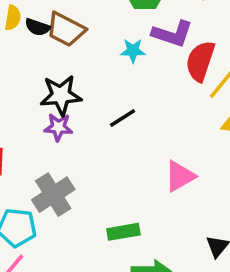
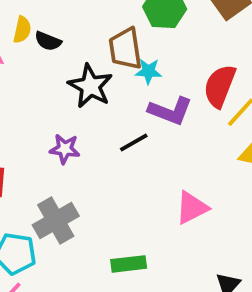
brown trapezoid: (66, 30) -> (125, 49), moved, turned 51
purple L-shape: (172, 34) -> (170, 111), moved
black star: (61, 95) -> (90, 86), moved, turned 30

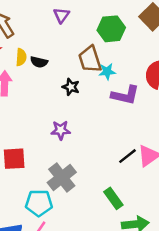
black star: (90, 86) -> (71, 87), size x0.6
black line: (134, 143) -> (127, 156), moved
green rectangle: (129, 264) -> (113, 198), turned 70

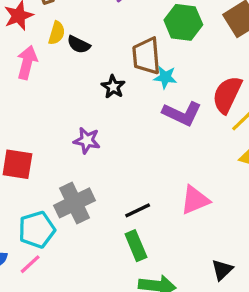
black line: (127, 156) -> (138, 210), moved
cyan pentagon: (39, 203) -> (37, 230), turned -30

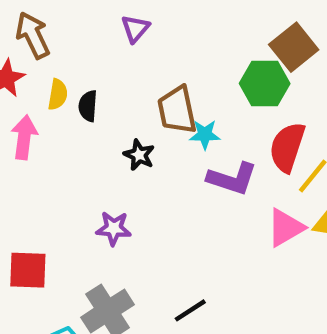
green hexagon: (183, 22) -> (265, 84), moved
black semicircle: (79, 45) -> (88, 106), turned 75
pink triangle: (195, 200) -> (286, 228), moved

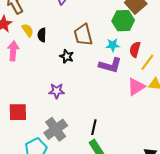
yellow semicircle: (58, 94) -> (28, 30), turned -40
cyan star: (205, 135) -> (113, 45), moved
red semicircle: (287, 147) -> (135, 49), size x0.7
black line: (190, 310) -> (94, 127), turned -42

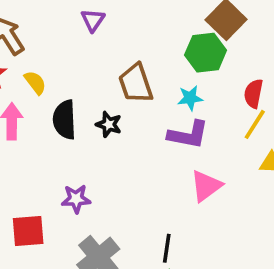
black semicircle: (42, 35) -> (64, 120), moved, size x1.5
red semicircle: (135, 49) -> (253, 94), moved
pink triangle: (136, 87) -> (206, 186), moved
purple star: (57, 91) -> (76, 199), moved

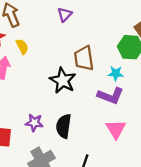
black semicircle: (64, 120) -> (64, 126), moved
black star: (109, 124) -> (63, 81), size x1.6
pink triangle: (206, 186) -> (116, 129), turned -35

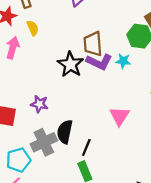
purple L-shape: (110, 96) -> (99, 62), moved
black semicircle: (64, 126) -> (65, 132), moved

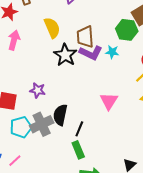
yellow semicircle: (33, 28) -> (52, 28), moved, size x1.5
cyan pentagon: (18, 160) -> (21, 127), moved

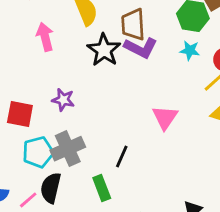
pink arrow: (14, 40) -> (45, 37), moved, turned -30
cyan star: (112, 52) -> (190, 50), moved
black semicircle: (60, 115) -> (51, 188), moved
green rectangle: (78, 150) -> (102, 188), moved

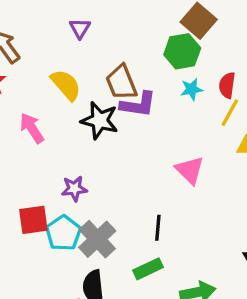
cyan pentagon: (38, 152) -> (63, 233), moved
green rectangle: (102, 188) -> (148, 269), turned -75

